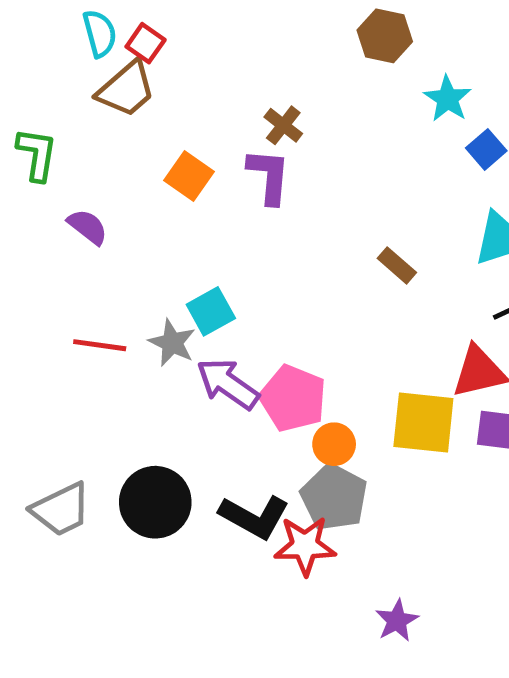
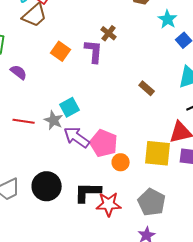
brown cross: (283, 125) -> (109, 33), moved
gray pentagon: (334, 497) -> (152, 202), moved
black L-shape: (254, 517) -> (88, 192), turned 152

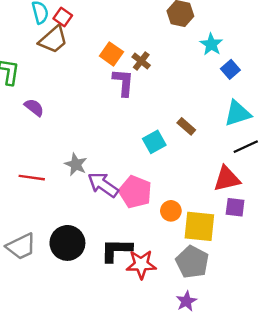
orange square: (61, 51) -> (111, 54), moved
cyan square: (70, 107) -> (154, 142), moved
red line: (24, 121) -> (32, 178), moved
yellow square: (158, 153) -> (199, 226), moved
orange circle: (121, 162) -> (171, 211), moved

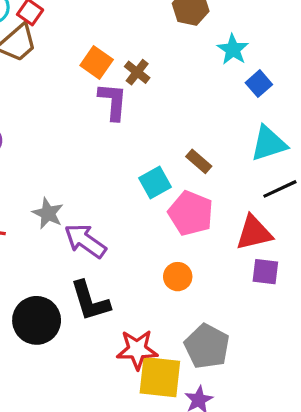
pink pentagon: (135, 192) -> (191, 213), moved
yellow square: (199, 226) -> (160, 377), moved
black L-shape: (116, 250) -> (90, 301), moved, turned -108

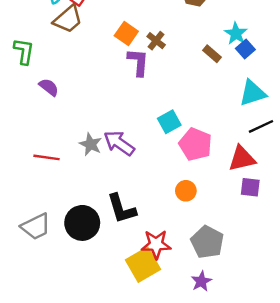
cyan star: (233, 49) -> (236, 34), moved
brown rectangle: (199, 161) -> (212, 54), moved
purple arrow: (85, 241) -> (119, 143), moved
yellow square: (160, 377) -> (143, 265), moved, turned -36

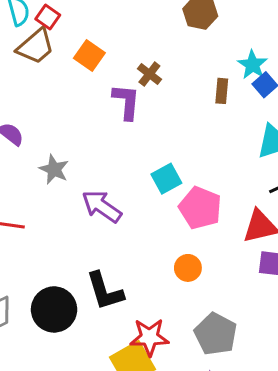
orange square: (126, 34) -> (89, 56), moved
brown rectangle: (212, 54) -> (222, 91), turned 54
gray star: (91, 144) -> (54, 169), moved

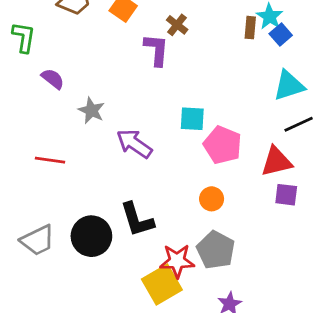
brown rectangle: (222, 91) -> (250, 28), moved
cyan square: (166, 179) -> (192, 119), turned 32
gray pentagon: (216, 334) -> (216, 250), moved

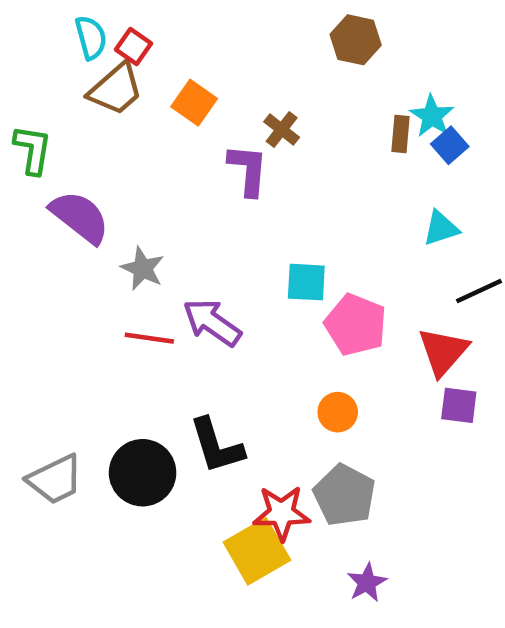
purple semicircle: (53, 79) -> (80, 217), size x1.6
cyan triangle: (289, 86) -> (441, 228), moved, size x0.7
red line: (50, 160) -> (149, 338), moved
red triangle: (276, 162) -> (443, 352), turned -36

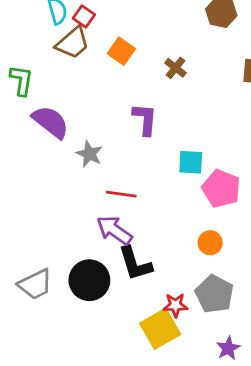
purple L-shape: (248, 170) -> (145, 119), moved
purple arrow: (212, 322) -> (114, 230), moved
red line: (149, 338) -> (121, 194), moved
red star: (282, 513) -> (175, 305), size x0.7

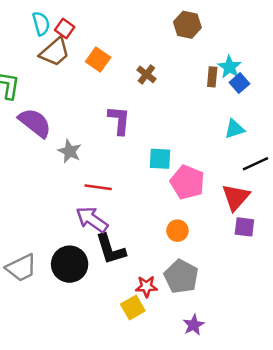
yellow square: (160, 329) -> (133, 308), size x0.7

